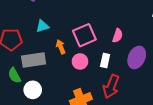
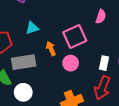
pink semicircle: (118, 36) -> (101, 17), moved
white rectangle: (105, 60) -> (104, 63), moved

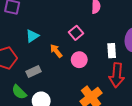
pink square: (75, 37) -> (76, 33), size x0.6
gray rectangle: (24, 62) -> (33, 71), size x0.6

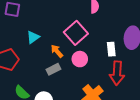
pink square: (76, 33) -> (76, 33), size x1.6
gray rectangle: (33, 71) -> (53, 69), moved

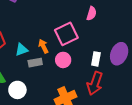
cyan triangle: (33, 37) -> (22, 50), moved

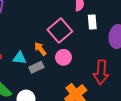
cyan triangle: (22, 50) -> (19, 58), turned 40
white rectangle: (96, 59) -> (92, 22), moved

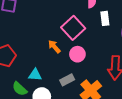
cyan triangle: (19, 58) -> (35, 75), moved
gray rectangle: (36, 67) -> (67, 80), moved

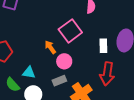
white rectangle: (105, 18) -> (103, 46), moved
pink circle: (77, 54) -> (64, 61), moved

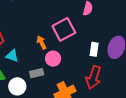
cyan triangle: (29, 73) -> (12, 56), moved
gray rectangle: (59, 81) -> (37, 73), moved

